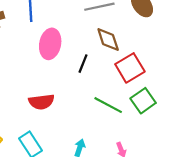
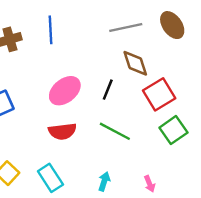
pink ellipse: (50, 44) -> (65, 91), moved, turned 40
green line: (108, 105) -> (115, 131), moved

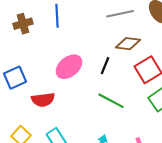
brown diamond: (135, 63) -> (128, 44), turned -65
red semicircle: (62, 131) -> (43, 100), moved

